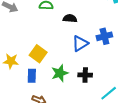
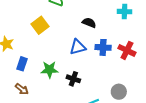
black semicircle: (70, 18) -> (89, 23), moved
yellow square: (38, 54) -> (40, 25), moved

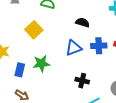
green star: (50, 70) -> (41, 64), moved
black cross: (73, 79) -> (82, 81), moved

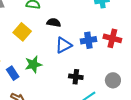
black semicircle: (83, 22) -> (54, 23), moved
blue rectangle: (20, 70) -> (13, 73), turned -40

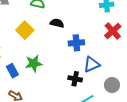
red cross: (112, 38) -> (113, 31), moved, turned 30
blue cross: (88, 40) -> (76, 43), moved
blue triangle: (64, 45) -> (92, 64), moved

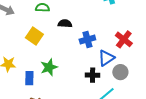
red cross: (113, 31) -> (124, 39), moved
blue rectangle: (12, 71) -> (29, 78), turned 40
gray circle: (112, 85) -> (120, 72), moved

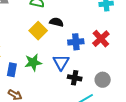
yellow square: (34, 36) -> (38, 31), moved
red cross: (124, 39) -> (101, 39), moved
blue triangle: (106, 58) -> (61, 62), moved, turned -36

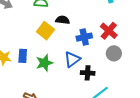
blue triangle: (61, 62) -> (72, 59), turned 30
blue rectangle: (12, 70) -> (23, 56), moved
gray circle: (103, 80) -> (114, 53), moved

